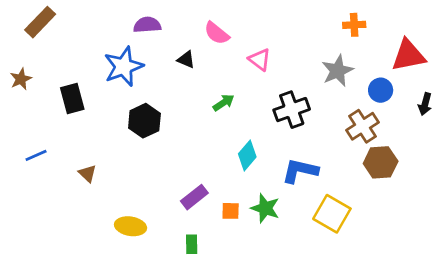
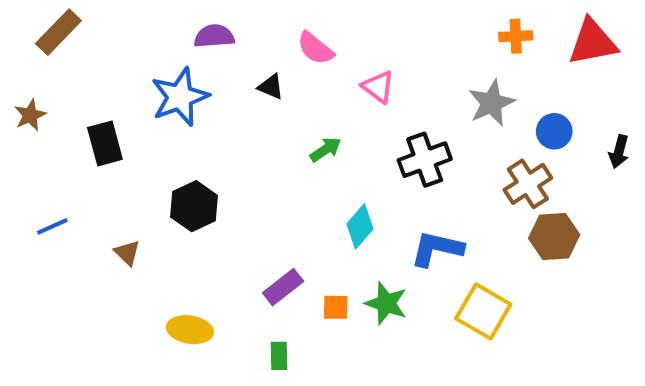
red triangle: (408, 55) -> (593, 42), moved
black hexagon: (144, 121) -> (194, 206), moved

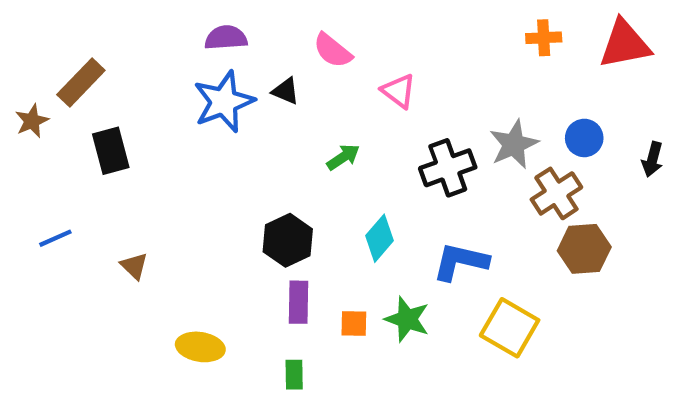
brown rectangle: (58, 32) -> (81, 83), moved
blue star: (180, 97) -> (224, 102), moved
gray star: (491, 103) -> (514, 144), moved
black hexagon: (194, 206) -> (288, 240), moved
purple rectangle: (283, 287) -> (298, 302), turned -51

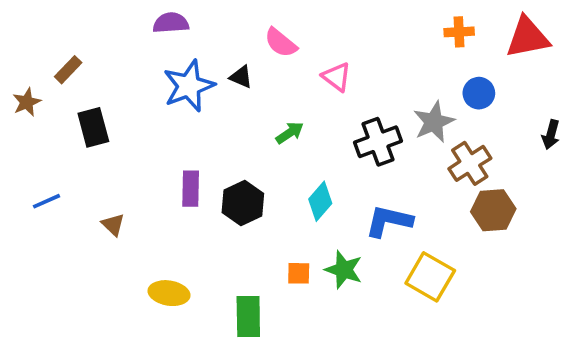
purple semicircle: (226, 38) -> (171, 23), moved
brown rectangle: (81, 83) -> (68, 70), size x0.7
blue circle: (584, 138) -> (479, 93), moved
purple rectangle: (298, 302) -> (191, 189), moved
green rectangle: (294, 375) -> (248, 317), size x1.6

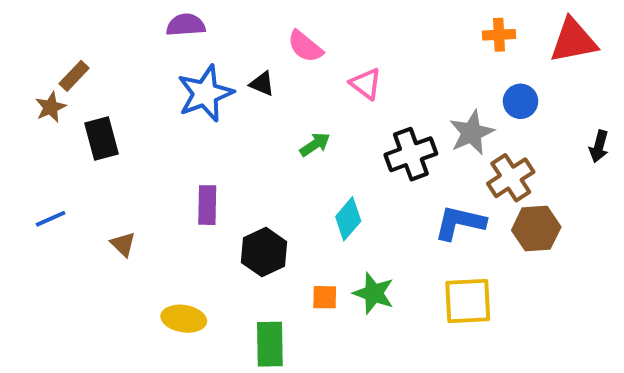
brown star: (27, 102) -> (51, 107), moved
black hexagon: (243, 203) -> (264, 252), moved
blue L-shape: (389, 221) -> (460, 223), moved
yellow square: (430, 277) -> (468, 301), turned -33

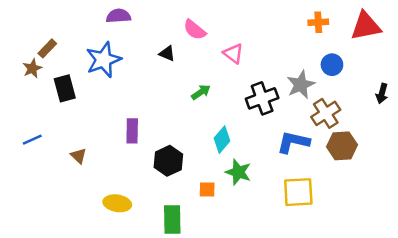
blue star: (205, 93) -> (103, 60), moved
green star: (374, 293) -> (238, 172), moved

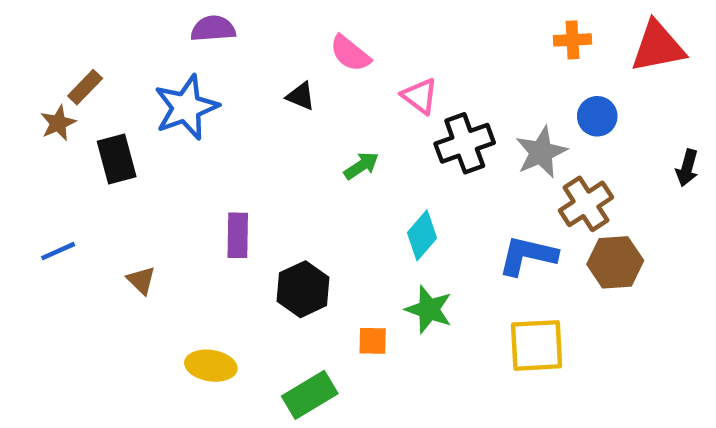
black cross: (262, 98) -> (465, 143), moved
cyan diamond: (222, 140) -> (422, 235), moved
green rectangle: (172, 220) -> (310, 395), turned 60

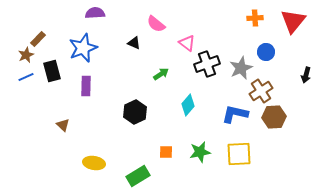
red triangle: (658, 47) -> (293, 21), turned -40
purple rectangle: (238, 235) -> (86, 86), moved
blue line: (58, 251) -> (26, 77), moved
black hexagon: (303, 289) -> (135, 112), moved
green star: (429, 309) -> (200, 152), moved, turned -30

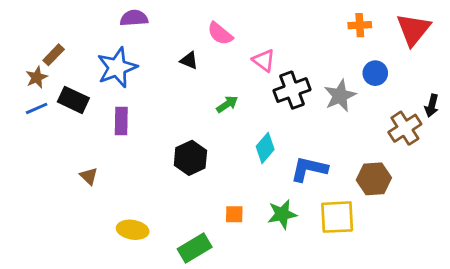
black rectangle: (52, 71) -> (73, 100), turned -50
brown cross: (261, 91) -> (405, 128), moved
blue L-shape: (235, 114) -> (309, 169), moved
brown hexagon: (274, 117) -> (374, 179), moved

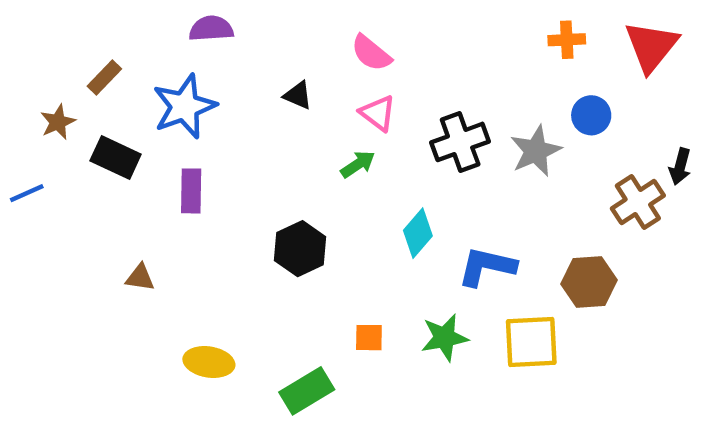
pink semicircle: (220, 34) -> (371, 53), moved
brown rectangle: (54, 55) -> (104, 78), moved
pink triangle: (264, 60) -> (378, 113), moved
blue line: (37, 108) -> (27, 193), moved
brown triangle: (89, 176) -> (140, 278), turned -36

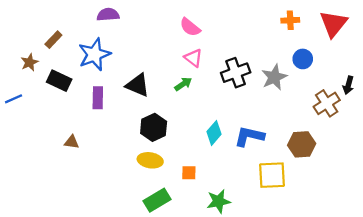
black triangle: (298, 95) -> (138, 85), moved, size x1.6
cyan diamond: (418, 233) -> (214, 133), moved
green star: (445, 338) -> (219, 201), moved
yellow ellipse: (209, 362) -> (150, 160), moved

